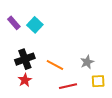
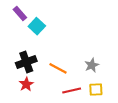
purple rectangle: (14, 23) -> (20, 13), moved
yellow square: (98, 81) -> (96, 90), moved

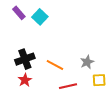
cyan square: (37, 26) -> (40, 17), moved
yellow square: (96, 90) -> (99, 80), moved

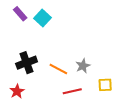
gray star: (87, 62) -> (83, 66), moved
red star: (25, 80) -> (17, 91), moved

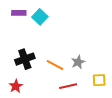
purple rectangle: (20, 14) -> (19, 13), turned -48

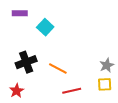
cyan square: (40, 17) -> (45, 27), moved
gray star: (78, 62) -> (107, 65), moved

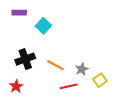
gray star: (107, 65) -> (82, 69), moved
yellow square: (105, 84) -> (100, 80), turned -32

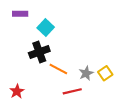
black cross: (25, 59) -> (39, 52), moved
yellow square: (100, 80) -> (105, 73), moved

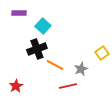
yellow square: (105, 73) -> (102, 53), moved

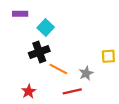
yellow square: (102, 53) -> (108, 56), turned 32
red star: (16, 86) -> (29, 91), moved

